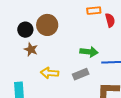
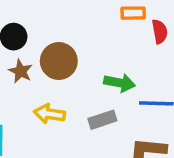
brown circle: (47, 25) -> (59, 61), moved

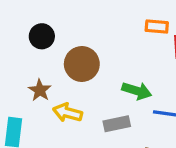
brown star: (21, 71) -> (40, 90), moved

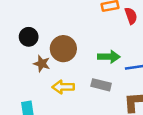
brown star: (40, 90) -> (42, 64), moved
gray rectangle: (117, 124) -> (101, 85), turned 42

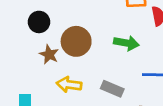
green arrow: (109, 57) -> (126, 43), moved

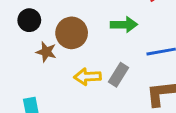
yellow arrow: (69, 84) -> (87, 77), moved
gray rectangle: (112, 89) -> (119, 75), turned -70

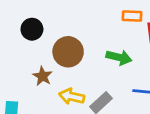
brown star: (46, 52) -> (43, 76), moved

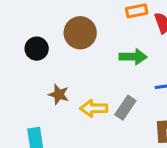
brown circle: (68, 52) -> (80, 33), moved

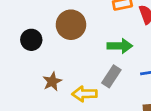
brown star: (59, 94) -> (52, 82), turned 30
gray rectangle: (125, 108) -> (111, 76), moved

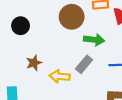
brown circle: (71, 25) -> (72, 17), moved

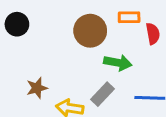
black circle: (21, 26) -> (17, 24), moved

